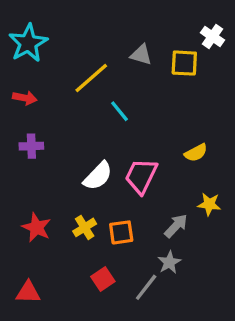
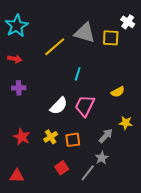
gray triangle: (141, 55) -> (85, 33), size x1.6
cyan line: (120, 111) -> (78, 74), moved, turned 56

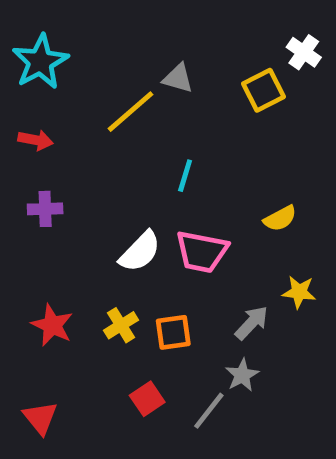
gray triangle: (85, 33) -> (178, 78), moved, size x0.6
yellow square: (111, 38) -> (263, 90), turned -30
pink trapezoid: (85, 106) -> (202, 252), turned -105
red triangle: (17, 176) -> (40, 418), turned 49

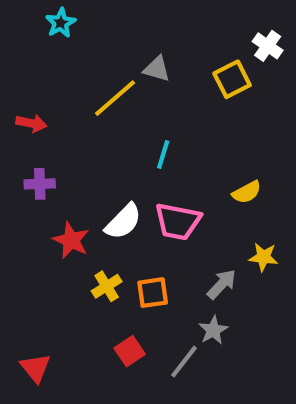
cyan star: (40, 62) -> (61, 23), moved, size x0.6
red star: (52, 325) -> (71, 240), moved

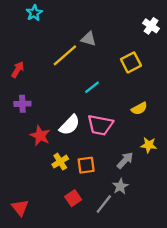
yellow square: (232, 79) -> (131, 62), moved
red arrow: (31, 123) -> (18, 70), turned -70
cyan line: (163, 155) -> (92, 87), turned 35

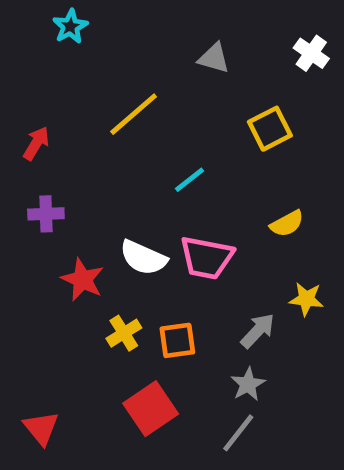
gray triangle: (88, 39) -> (214, 58), moved
white semicircle: (70, 125) -> (143, 258), turned 70
red square: (73, 198) -> (151, 409), size x1.5
gray line: (104, 204) -> (238, 433), moved

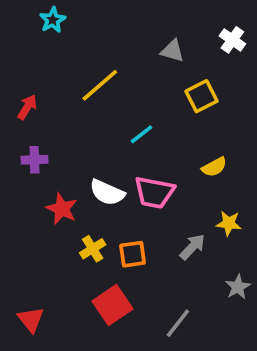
gray triangle: (214, 58) -> (172, 51), moved
gray star: (248, 384) -> (238, 287), moved

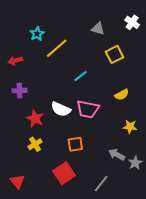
cyan star: (53, 20) -> (37, 34), moved
red arrow: (27, 107) -> (15, 61), turned -136
gray arrow: (192, 247) -> (117, 155), moved, turned -105
yellow cross: (93, 249) -> (35, 144), moved

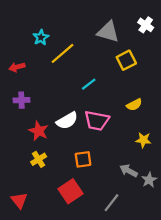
gray triangle: (98, 29) -> (108, 32), size x1.5
white semicircle: (61, 109) -> (67, 121), turned -54

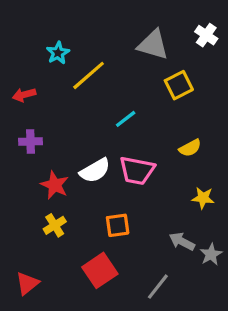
red triangle: (19, 200) -> (27, 283), turned 30

